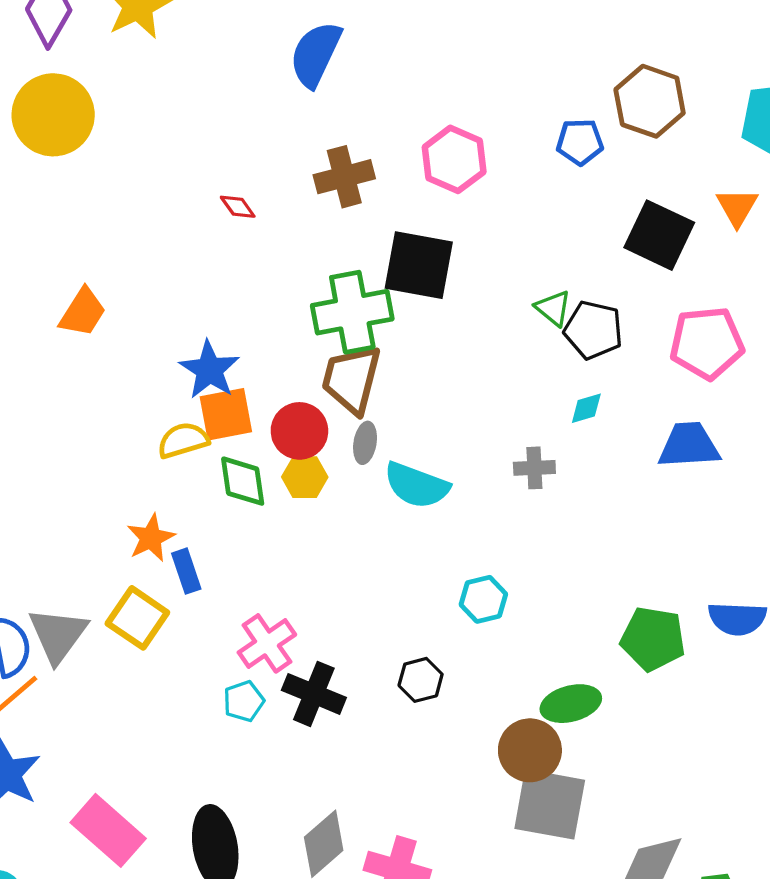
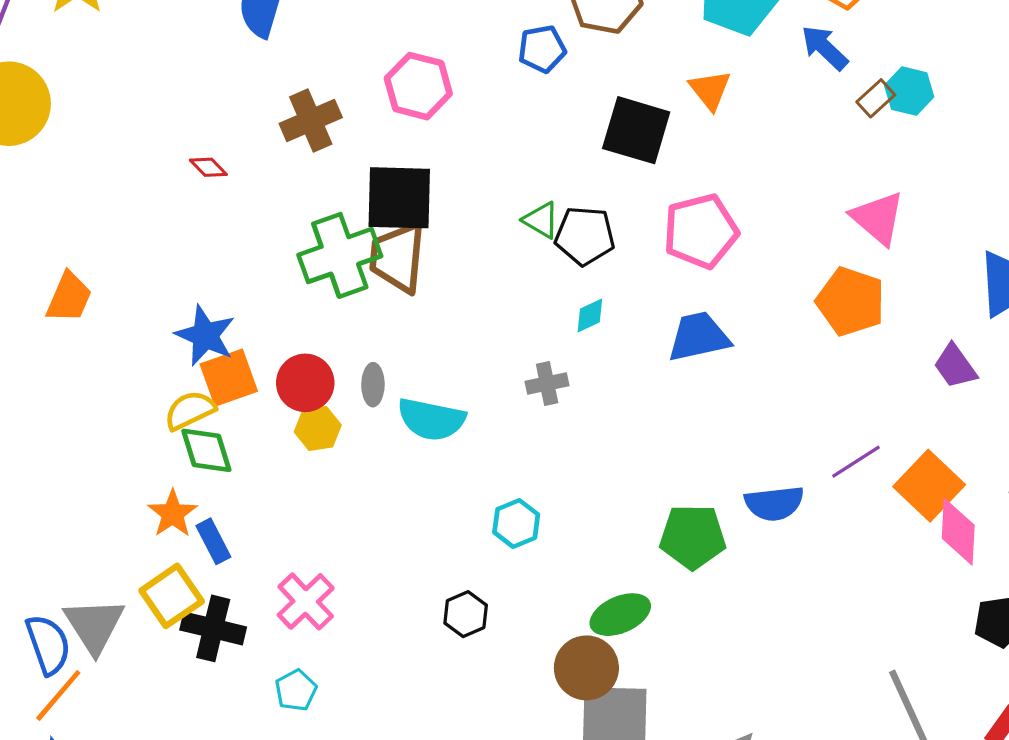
brown trapezoid: (351, 379) -> (398, 257), moved
green diamond: (243, 481) -> (206, 450), moved
yellow square: (137, 618) -> (172, 596), turned 30
black cross: (314, 694) -> (213, 628), moved
cyan pentagon: (244, 701) -> (296, 690), moved

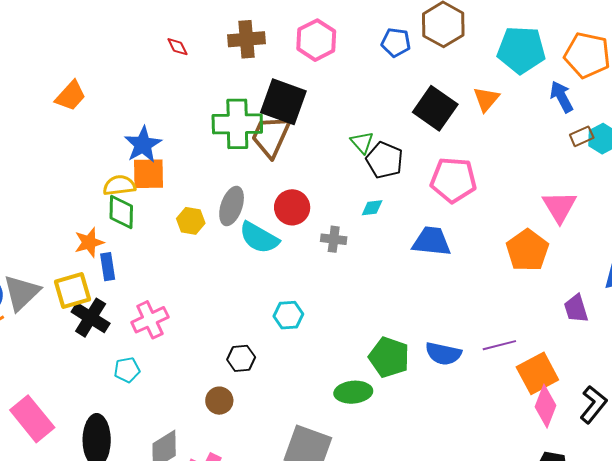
red circle: (305, 383) -> (292, 207), moved
gray ellipse: (373, 385) -> (232, 206), size x1.5
green ellipse: (620, 615) -> (353, 392), moved
brown circle: (586, 668) -> (219, 401), moved, size x0.7

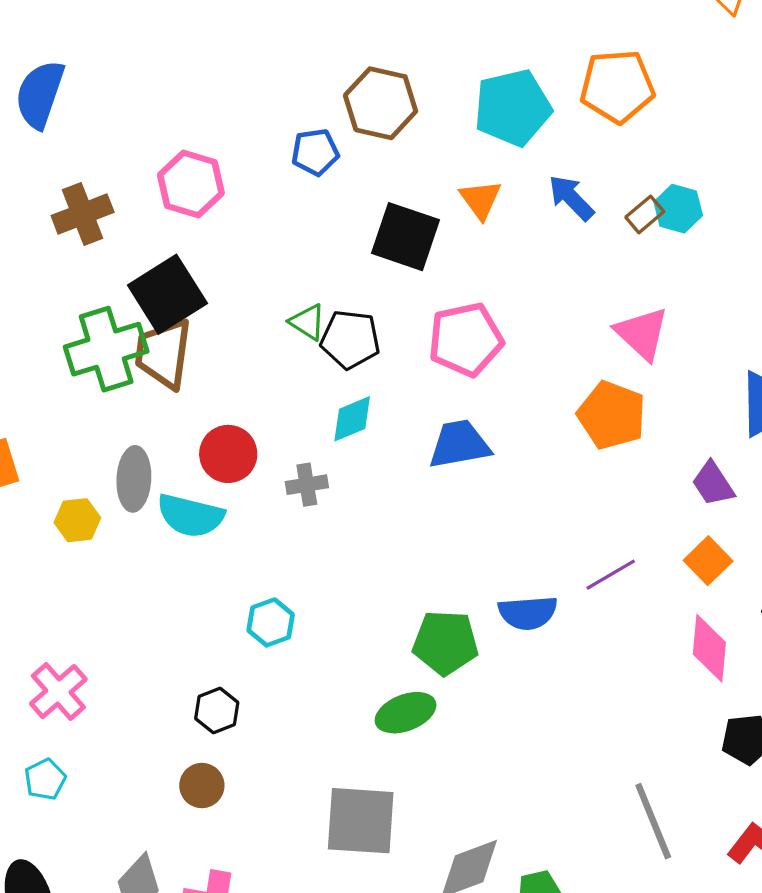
blue arrow: (562, 97) -> (571, 198), moved
black square: (283, 102) -> (167, 294), turned -36
cyan diamond: (372, 208) -> (352, 419), size x1.4
orange square: (537, 373) -> (708, 561), moved, size x0.7

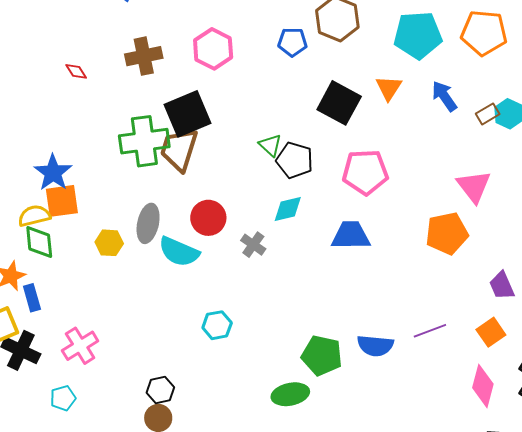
orange pentagon: (612, 415) -> (447, 233), turned 30
gray cross: (307, 485) -> (253, 245), turned 35
black hexagon: (217, 711) -> (160, 390), moved

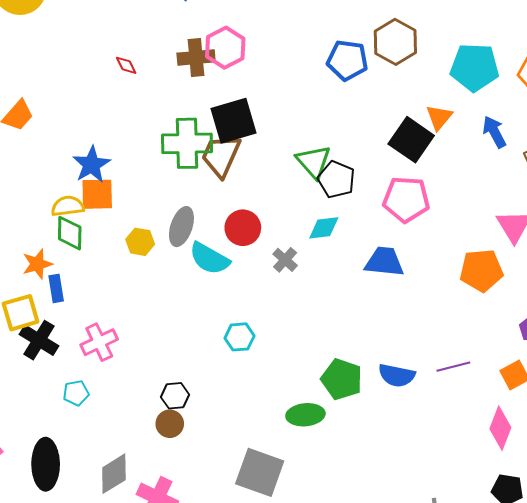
blue pentagon: (292, 42) -> (347, 60), size x1.4
pink hexagon: (213, 49) -> (225, 48), moved
black square: (339, 103) -> (411, 140), moved
green triangle: (270, 145) -> (313, 162), size x1.5

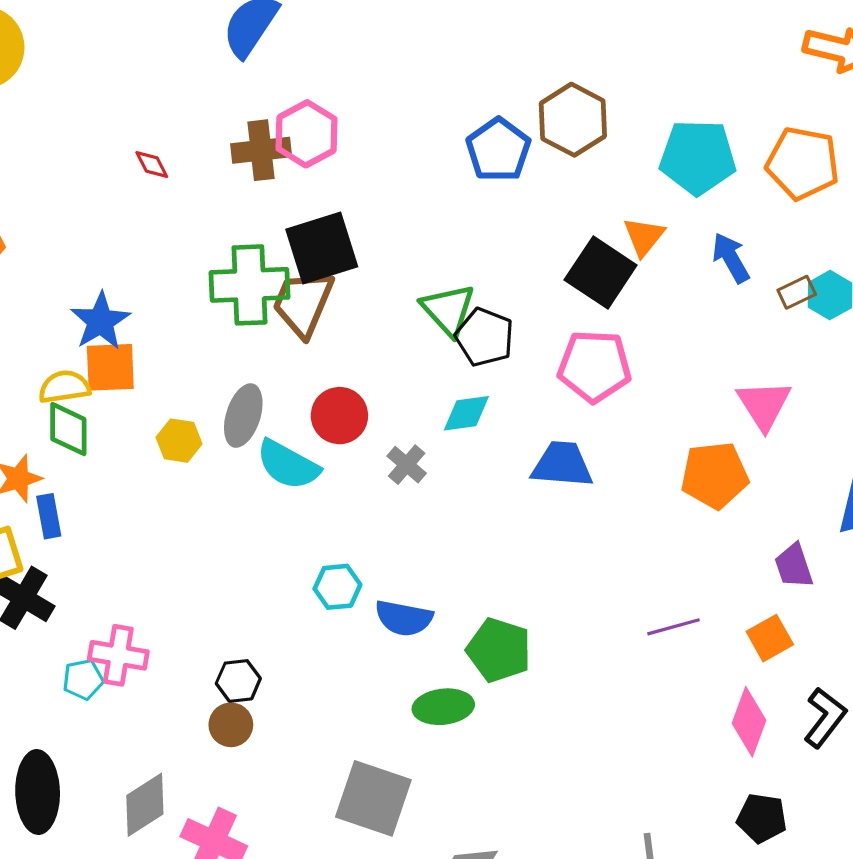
blue pentagon: (347, 60) -> (498, 150), turned 30
pink cross: (99, 342) -> (118, 655), moved, turned 36
blue semicircle: (397, 375) -> (404, 618), moved

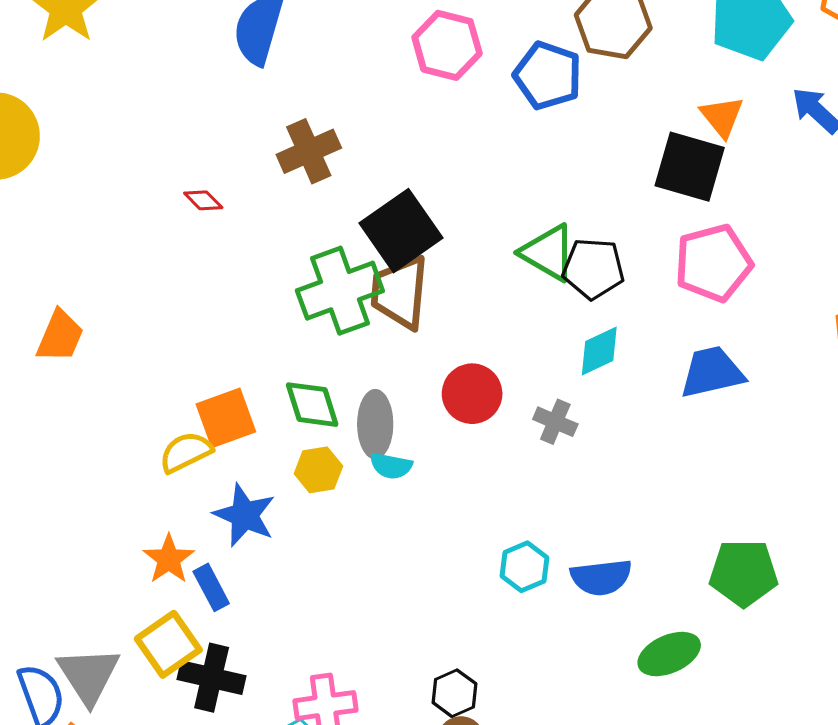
pink hexagon: (307, 134) -> (447, 45), moved
blue star: (100, 321) -> (245, 515), moved
green diamond: (68, 429) -> (312, 405), moved
cyan semicircle: (288, 465) -> (391, 466), moved, size x0.6
green pentagon: (499, 650) -> (744, 573), moved

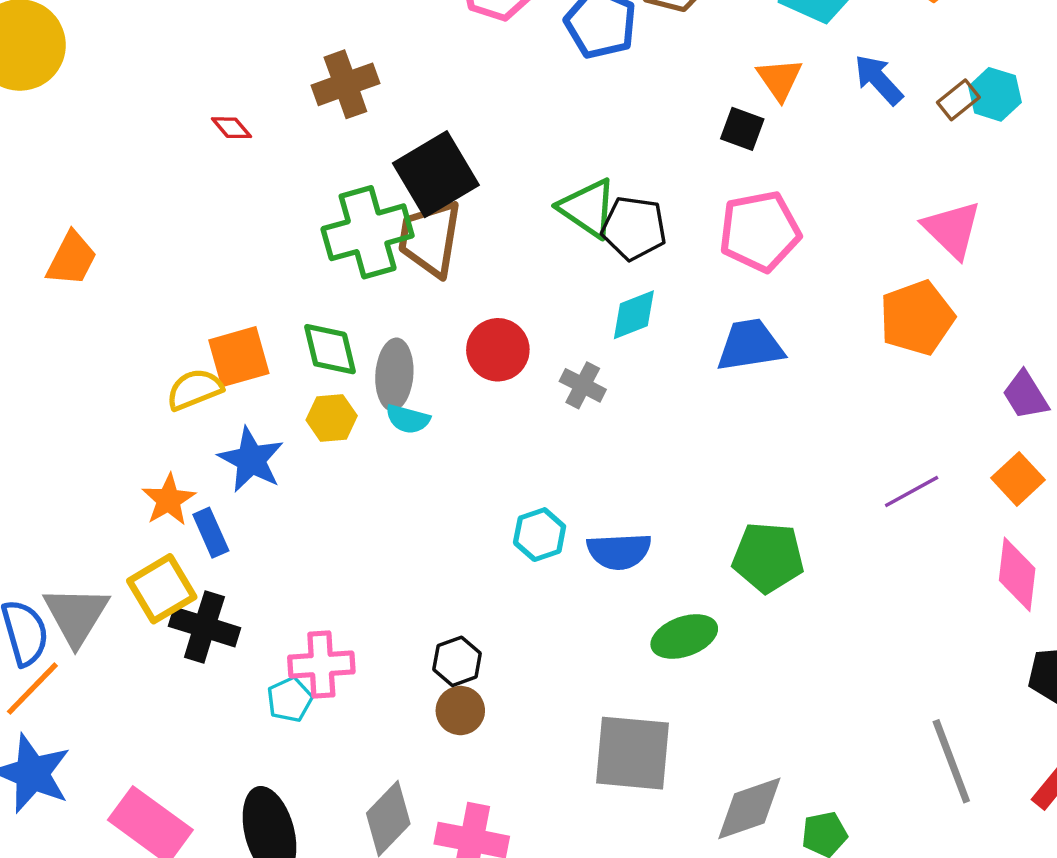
black square: (690, 167) -> (742, 129), size x0.6

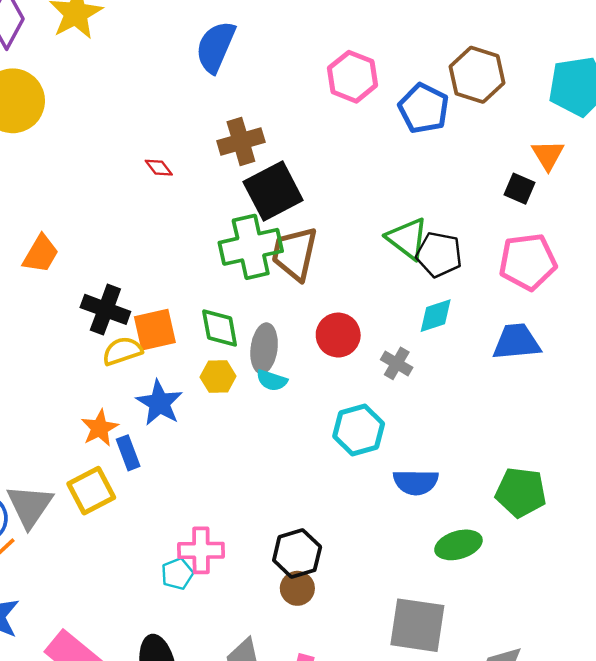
black square: (436, 174) -> (273, 191), moved
cyan hexagon: (540, 535) -> (359, 430), moved, size x1.4
black cross: (204, 627) -> (105, 309), moved
black hexagon: (457, 661) -> (297, 553), size x1.4

